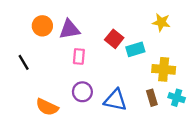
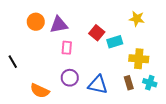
black line: (24, 62) -> (13, 62), moved

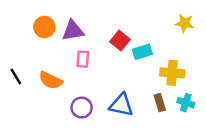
yellow star: (137, 19) -> (185, 23), moved
purple circle: (70, 78) -> (82, 108), moved
orange semicircle: (40, 91) -> (51, 80), moved

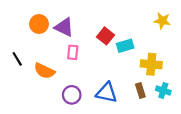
purple triangle: (73, 31) -> (64, 27), turned 36
black line: (16, 77) -> (17, 59), moved

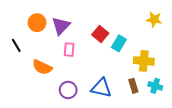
purple triangle: (64, 27) -> (61, 26), turned 48
cyan rectangle: (125, 46) -> (119, 43), turned -42
black line: (17, 59) -> (16, 45), moved

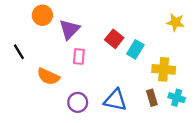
orange circle: (37, 23) -> (42, 15), moved

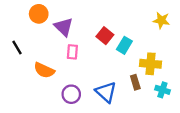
purple triangle: (69, 29) -> (64, 27), turned -30
brown rectangle: (152, 98) -> (135, 82), moved
blue triangle: (115, 100) -> (106, 92), turned 30

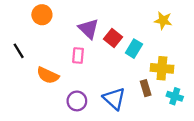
yellow star: (161, 20) -> (163, 21), moved
purple triangle: (64, 27) -> (89, 29), moved

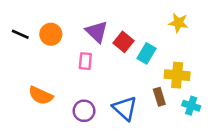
orange circle: (42, 15) -> (51, 34), moved
black line: (19, 51) -> (20, 34), moved, turned -35
orange semicircle: (48, 75) -> (41, 95), moved

